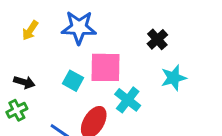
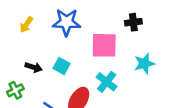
black cross: (157, 39) -> (133, 22), moved, turned 35
pink square: (106, 67) -> (104, 45), moved
black arrow: (24, 82) -> (34, 67), moved

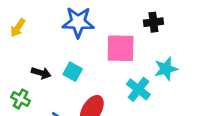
yellow arrow: (26, 25) -> (18, 28), moved
cyan cross: (107, 82) -> (138, 89), moved
green cross: (15, 90) -> (21, 99), turned -35

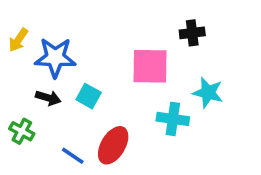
blue star: (78, 22) -> (55, 57), moved
cyan star: (166, 69) -> (208, 93), turned 30
cyan cross: (138, 89) -> (173, 119), turned -30

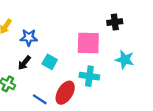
blue star: (55, 57) -> (29, 38), size x0.7
black arrow: (48, 98) -> (24, 63), turned 112
cyan cross: (173, 119) -> (89, 76), moved

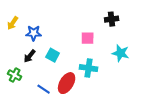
pink square: (88, 43) -> (88, 38), size x0.6

